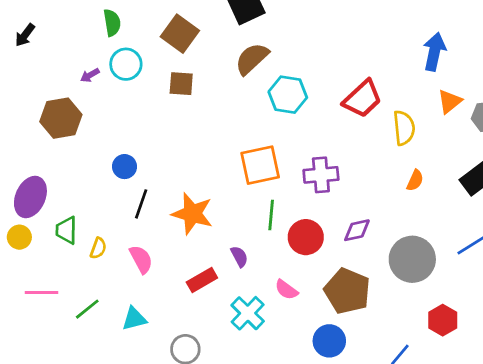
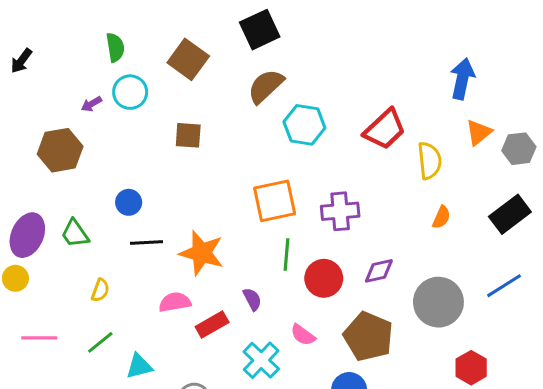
brown square: (181, 84) -> (188, 135), moved
black line: (141, 204) -> (147, 243), turned 68
green trapezoid: (66, 230) -> (75, 234), moved, turned -36
pink semicircle: (141, 259) -> (175, 302), moved, turned -72
green line: (87, 309) -> (100, 342), moved

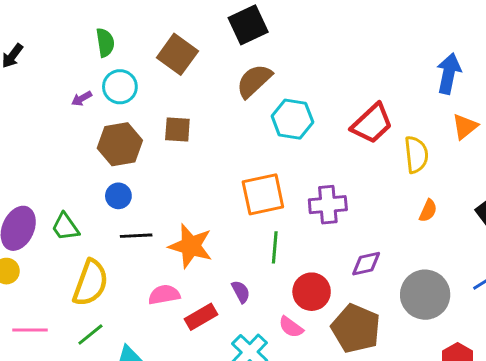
brown hexagon: (60, 150) -> (120, 144), moved
red circle: (324, 278) -> (312, 292), moved
yellow semicircle: (100, 290) -> (90, 283), size x2.0

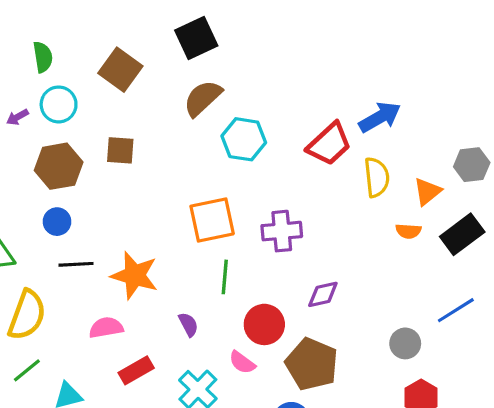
blue arrow: (449, 73) -> (380, 117), moved, turned 48
orange triangle: (465, 127) -> (427, 192), moved
orange semicircle: (428, 211) -> (408, 231), moved, turned 70
gray circle: (425, 295) -> (405, 343), moved, size x0.6
red rectangle: (201, 317) -> (136, 370), moved

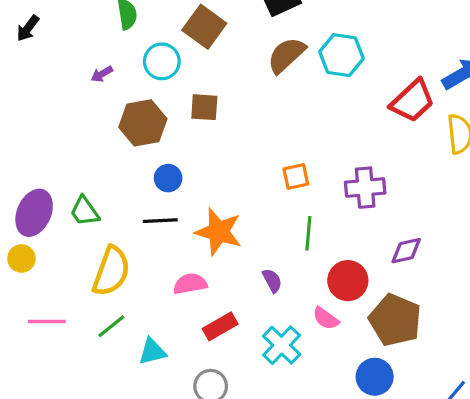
cyan circle: (59, 104) -> (162, 61), moved
cyan hexagon: (244, 139) -> (342, 55), moved
orange square: (212, 220) -> (296, 177), size x0.6
blue circle: (57, 222) -> (168, 178), moved

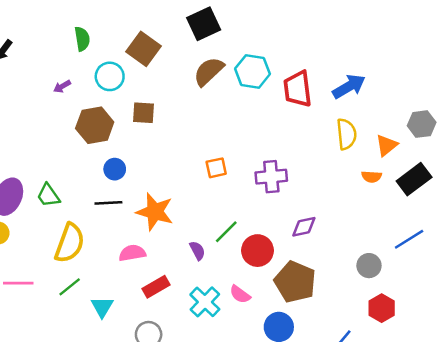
red trapezoid: (412, 101) -> (298, 89), moved, turned 126
green line: (308, 233) -> (226, 232), moved, turned 40
pink semicircle: (326, 318) -> (240, 294), moved
cyan triangle: (152, 352) -> (102, 307), turned -45

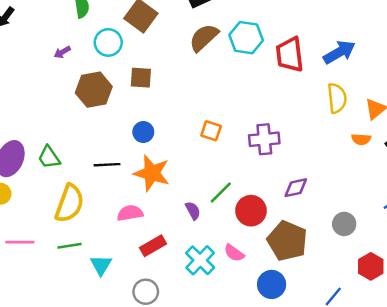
orange square: (216, 168) -> (211, 131), turned 30
blue circle: (115, 169) -> (143, 132), moved
gray circle: (369, 266) -> (344, 224), moved
green line: (70, 287) -> (69, 246), turned 30

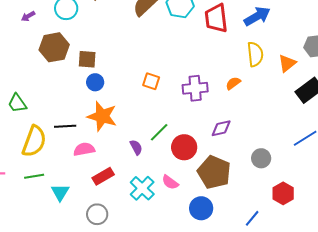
brown square: (141, 78) -> (87, 59), moved
orange semicircle: (361, 139) -> (233, 83), moved, turned 140
black line: (107, 165) -> (65, 126), moved

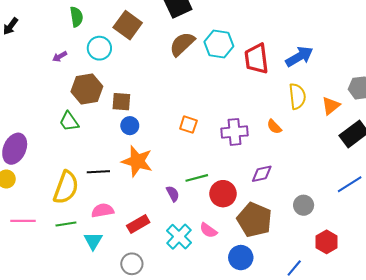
orange semicircle: (233, 83) -> (274, 127), turned -98
green trapezoid: (17, 103) -> (69, 121), moved
green line: (159, 132) -> (197, 178), turned 30
pink semicircle: (84, 149) -> (103, 210), moved

